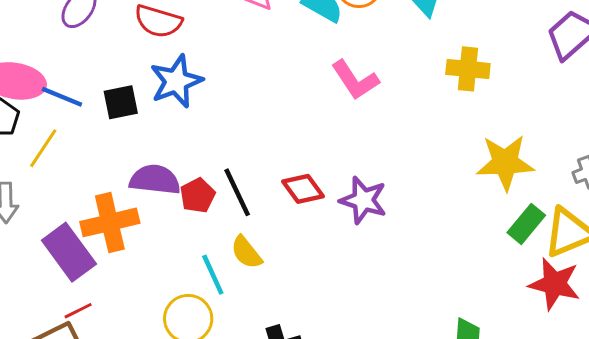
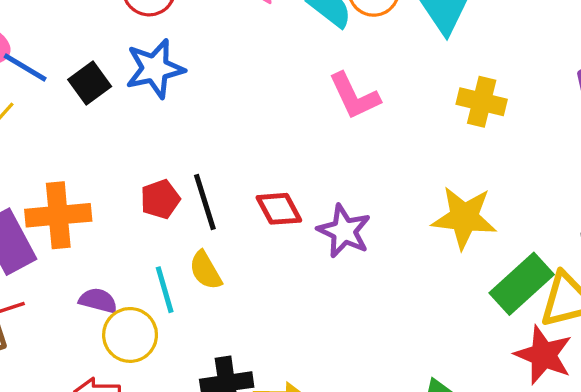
black square: (121, 102) -> (90, 83), turned -33
yellow star: (505, 163) -> (464, 218), moved
purple semicircle: (155, 180) -> (98, 301), moved, size x0.7
green rectangle: (526, 224) -> (522, 284), size x1.4

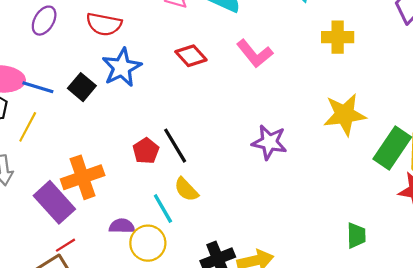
red diamond: (279, 209) -> (191, 56), moved

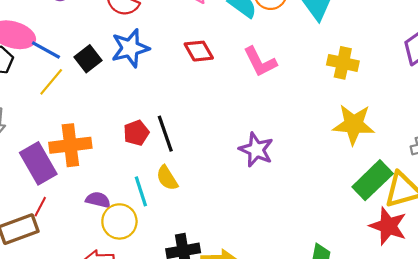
yellow star: (345, 114) -> (354, 124), moved
yellow line: (28, 127) -> (51, 82), moved
red line: (65, 245) -> (40, 207), turned -42

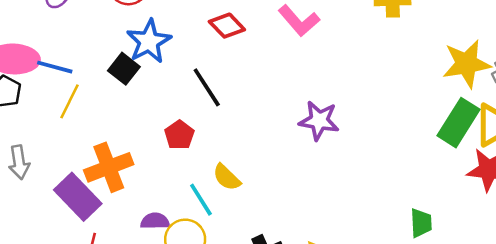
black square: (88, 59) -> (124, 69), moved
yellow star: (354, 124) -> (467, 64), moved
black line: (165, 134) -> (207, 87), moved

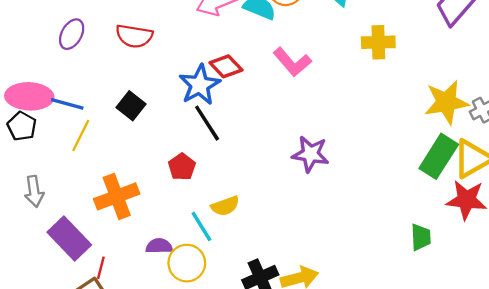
blue star: (149, 41) -> (200, 85), moved
yellow semicircle: (227, 177) -> (225, 206), turned -64
purple rectangle: (78, 197) -> (69, 239), moved
green trapezoid: (421, 223) -> (421, 237), moved

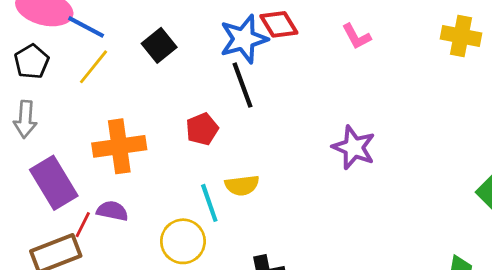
pink L-shape: (292, 62) -> (357, 37), size x0.7
black pentagon: (22, 126) -> (32, 62), moved
purple semicircle: (159, 246) -> (112, 211), moved

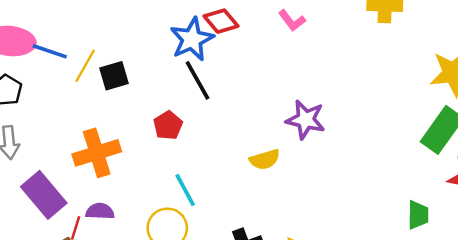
black square: (159, 45) -> (114, 76), moved, turned 32
yellow line: (93, 67) -> (85, 66), moved
yellow semicircle: (242, 185) -> (265, 159), moved

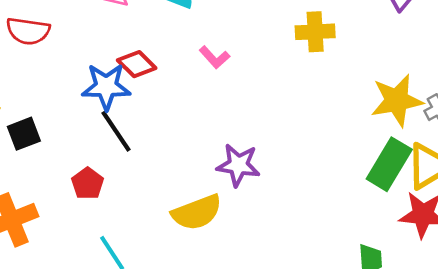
blue star: (192, 39) -> (106, 87), turned 30
yellow semicircle: (265, 159) -> (197, 212), size x1.5

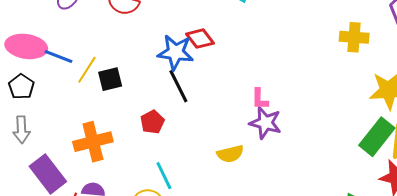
yellow cross: (315, 32) -> (354, 37), moved
pink L-shape: (214, 57) -> (260, 99), moved, turned 35
yellow semicircle: (197, 212) -> (230, 154), size x0.7

